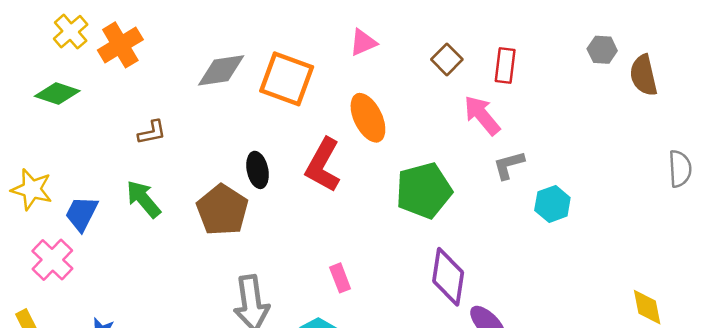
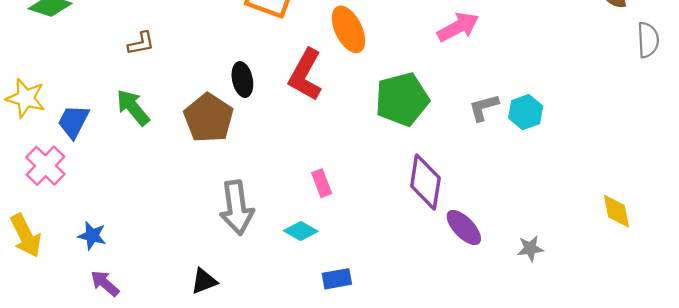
pink arrow: (482, 115) -> (458, 27), turned 102
gray L-shape: (509, 165) -> (484, 107), moved
gray semicircle: (680, 169) -> (648, 40), moved

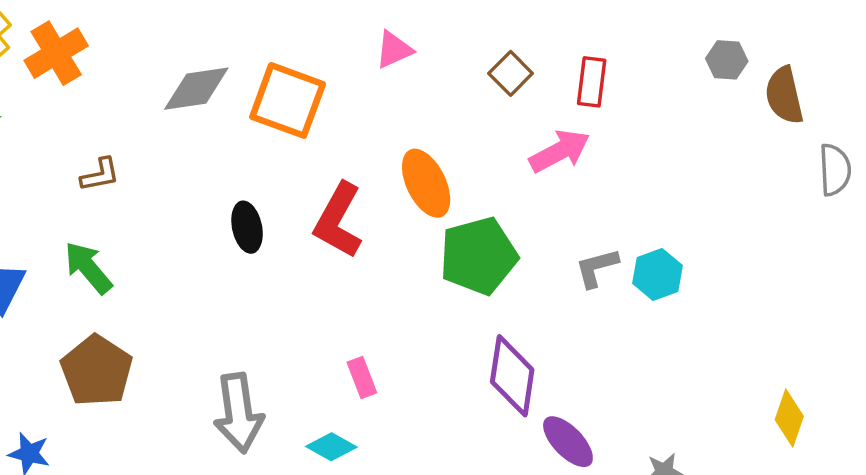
orange ellipse: (348, 29) -> (426, 183), moved
brown pentagon: (209, 118) -> (97, 371), moved
yellow diamond: (617, 211) -> (789, 418), turned 30

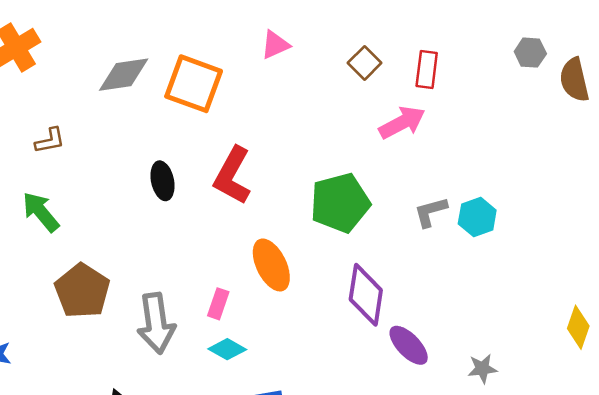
orange ellipse: (426, 183) -> (271, 265), moved
brown pentagon: (97, 371) -> (82, 291), moved
pink rectangle: (362, 377) -> (218, 304), moved, turned 40

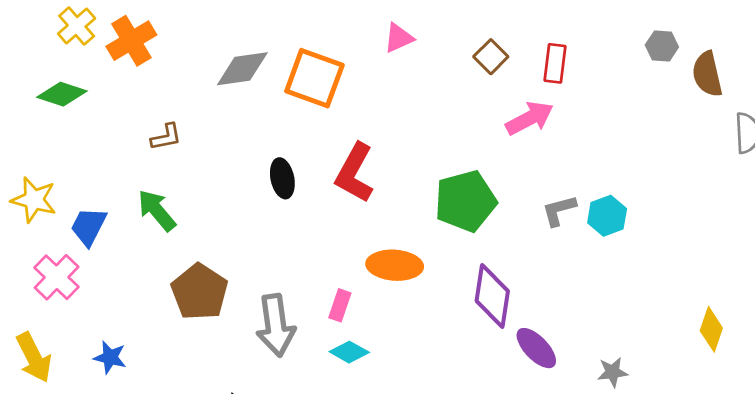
orange ellipse: (271, 265) -> (395, 265), turned -60

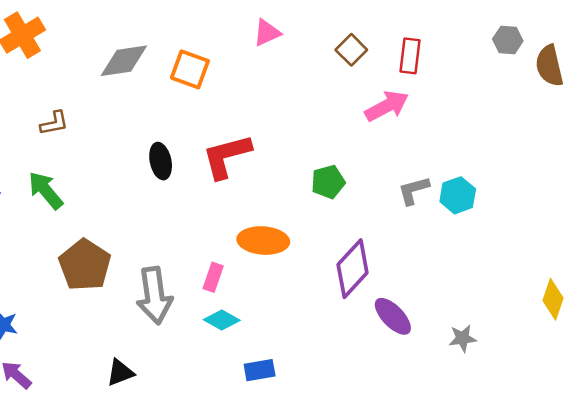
orange square: (314, 78) -> (190, 69), size x0.7
red L-shape: (355, 173) -> (227, 156), turned 46
green pentagon: (465, 201) -> (328, 182), size x0.6
purple diamond: (492, 296) -> (353, 269), turned 34

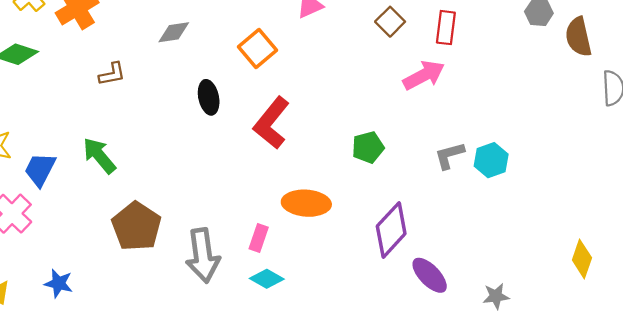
gray diamond: (124, 61) -> (174, 32), size x0.7
orange square: (190, 69) -> (257, 48), moved, turned 30
brown L-shape: (54, 123) -> (112, 74), moved
red L-shape: (227, 156) -> (271, 123), turned -36
black ellipse: (161, 161) -> (209, 97), moved

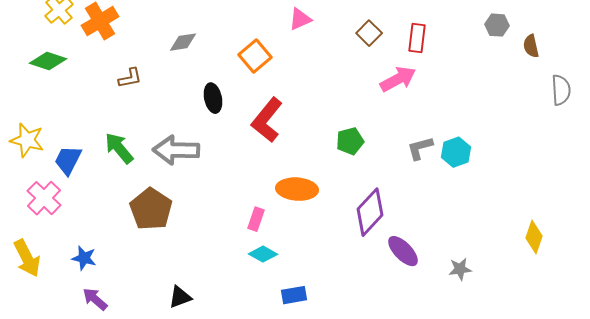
brown semicircle: (578, 37) -> (531, 46), size x0.7
gray arrow: (203, 255) -> (176, 150), moved, turned 99

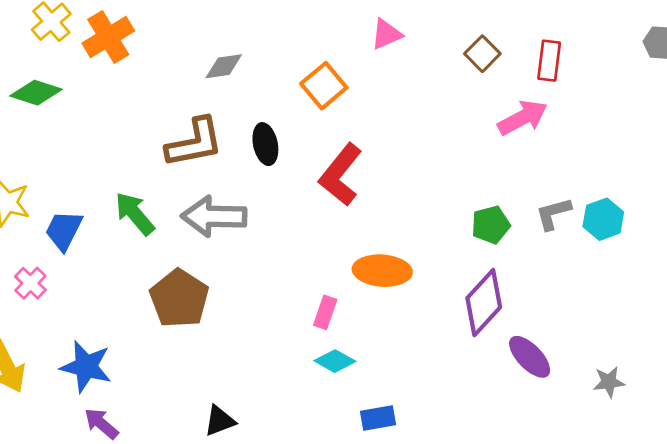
brown L-shape: (130, 78) -> (194, 143), moved, size x1.8
green pentagon: (350, 141) -> (491, 225), moved
pink cross: (44, 198) -> (30, 283), size x0.7
blue star: (84, 258) -> (86, 367), size x1.5

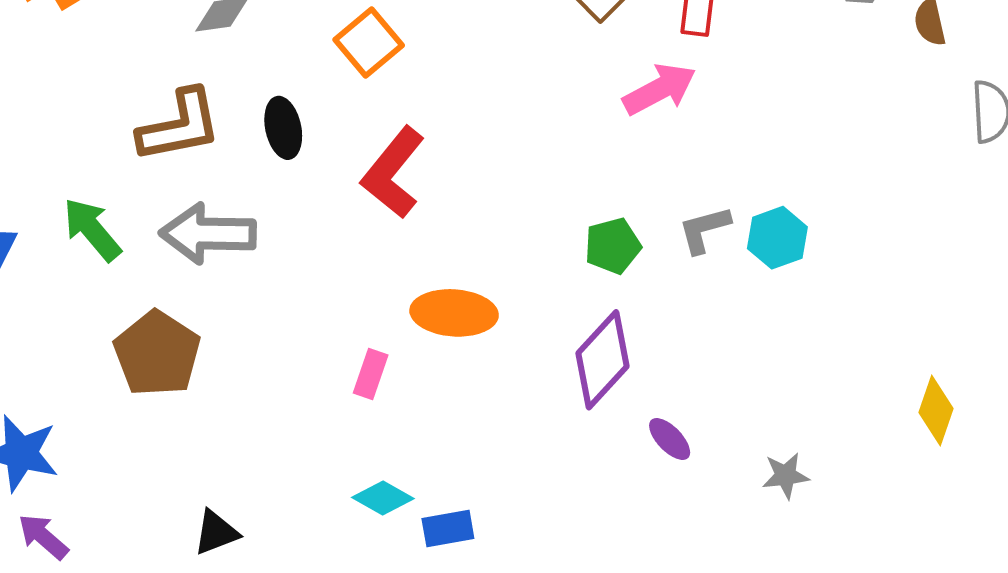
purple ellipse: (530, 357) -> (670, 439), size x0.7
cyan diamond: (335, 361) -> (383, 498), moved

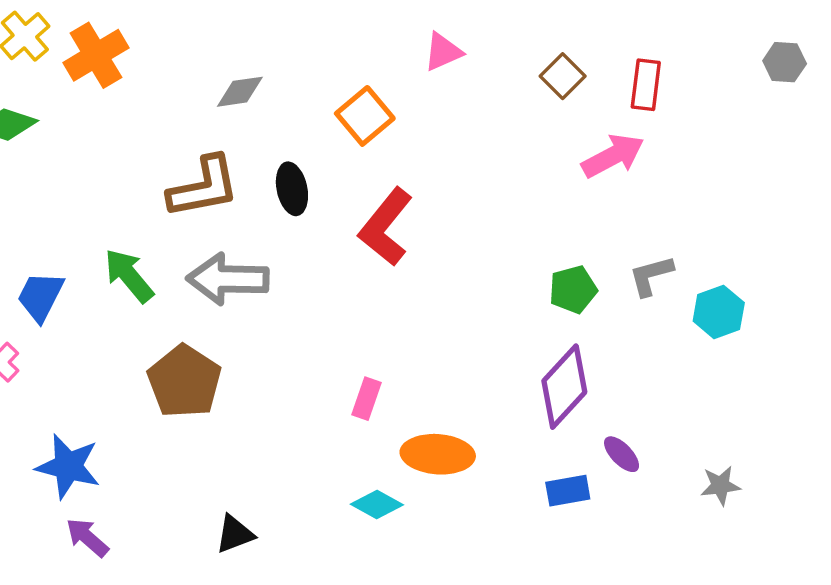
cyan hexagon: (777, 238) -> (719, 312), moved
orange ellipse: (454, 313) -> (438, 454), moved
blue rectangle: (448, 528) -> (568, 491), moved

